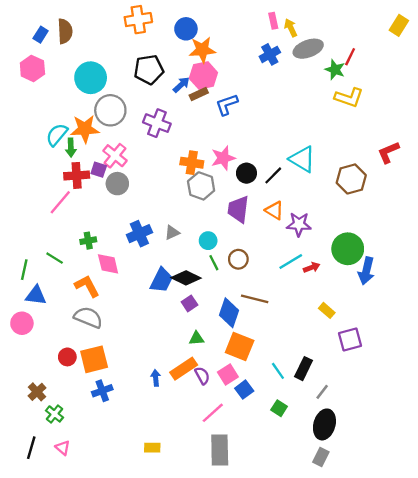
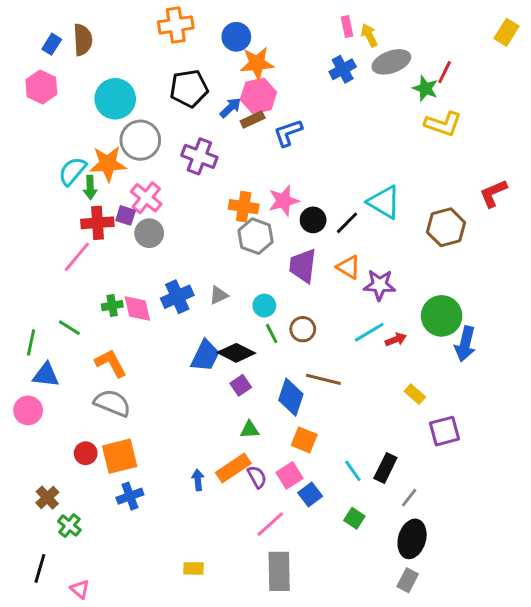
pink diamond: (108, 264) -> (137, 309), moved
orange square: (240, 346) -> (304, 440), size x0.7
pink triangle: (63, 448) -> (80, 589), moved

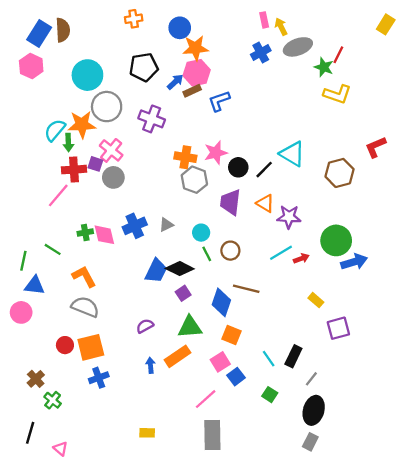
orange cross: (176, 25) -> (134, 19), size x0.7
blue rectangle: (52, 44) -> (39, 33), size x1.6
blue arrow: (465, 344) -> (354, 262), turned -120
green triangle: (250, 430) -> (190, 327), size x1.6
purple semicircle: (257, 477) -> (145, 326), moved, turned -90

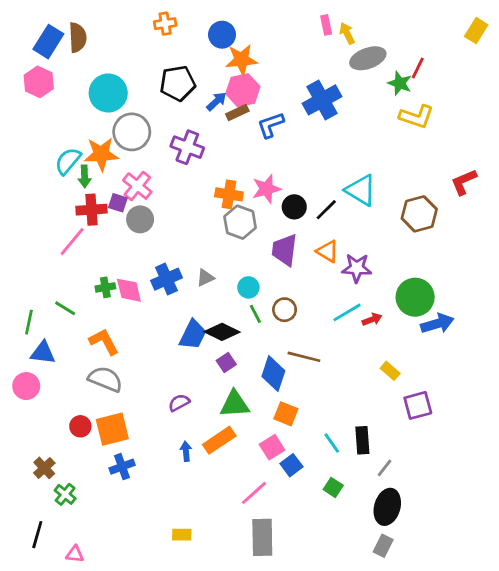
blue cross: (261, 53) -> (322, 100), moved, size x1.5
black rectangle: (293, 356) -> (362, 440), turned -30
pink triangle: (60, 449) -> (75, 554), turned -35

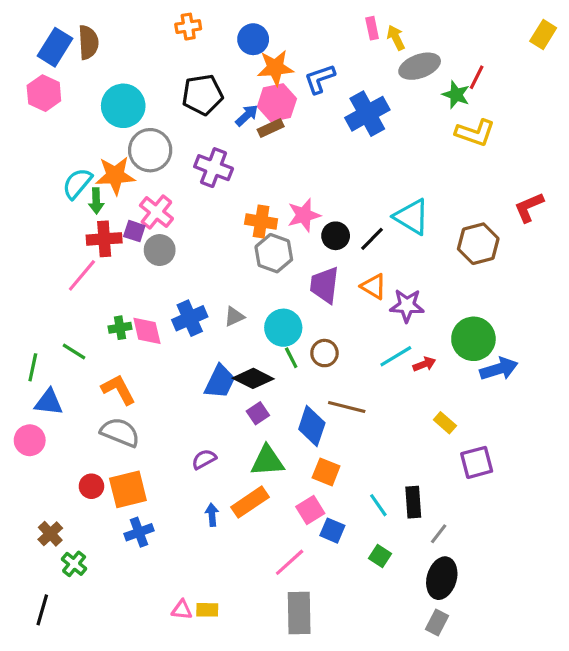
blue L-shape: (271, 125) -> (320, 79), moved
cyan circle: (248, 287) -> (283, 328), size x1.5
blue square: (291, 465) -> (332, 531), turned -30
pink triangle: (75, 554) -> (182, 610), moved

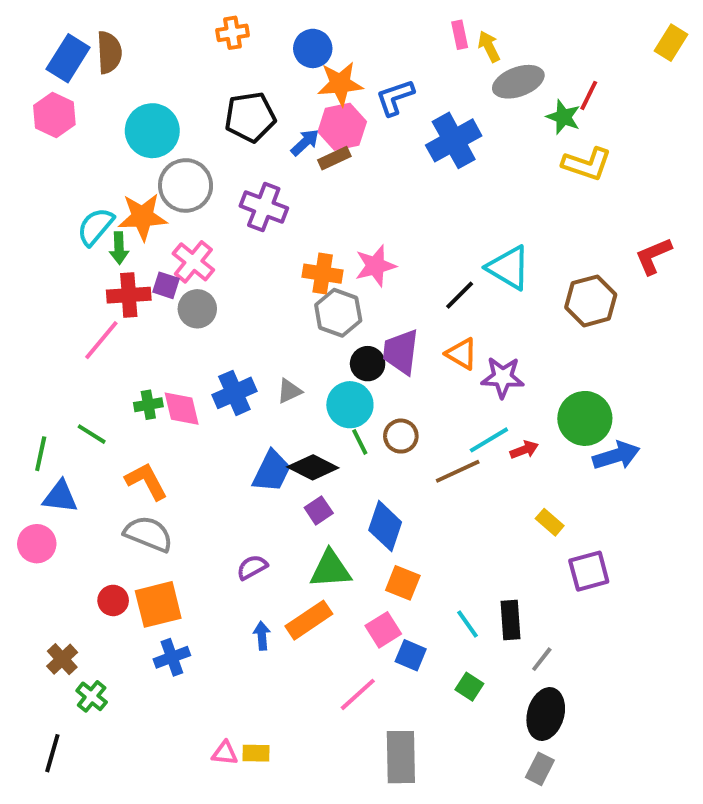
black circle: (336, 236) -> (368, 364), moved
brown line: (347, 407) -> (458, 471), moved, turned -39
gray rectangle: (299, 613) -> (401, 757), moved

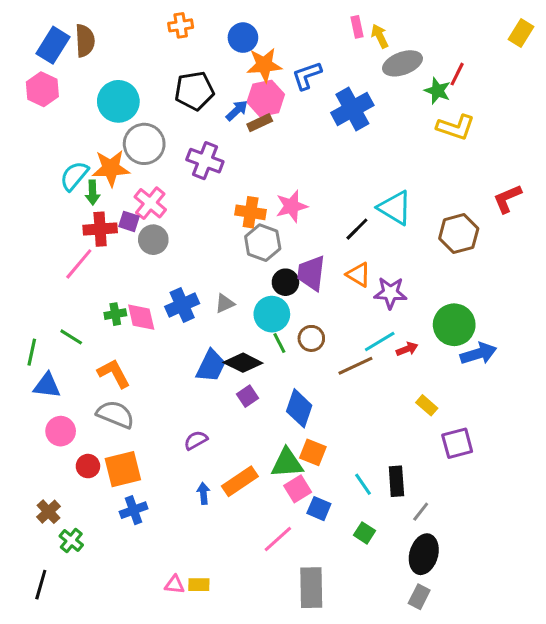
pink circle: (37, 544) -> (61, 431), moved
green triangle: (330, 569) -> (287, 463), moved

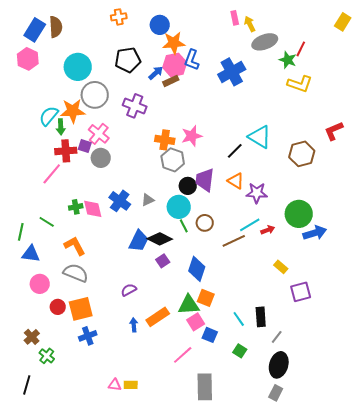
blue L-shape: (307, 76) -> (192, 60), moved, turned -50
blue cross: (182, 305) -> (120, 201), turned -30

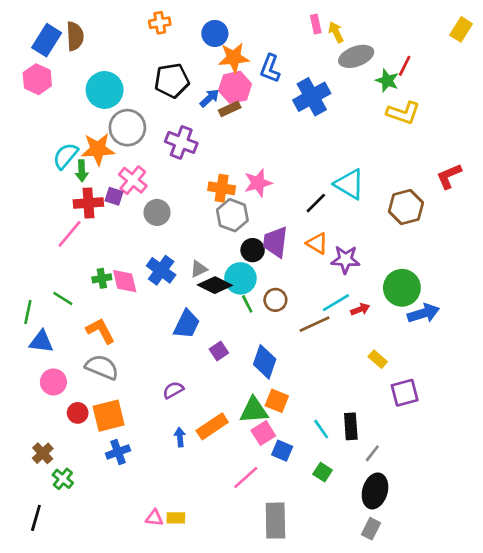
blue L-shape: (192, 60) -> (270, 68), moved
gray circle: (101, 158) -> (157, 212), moved
black diamond: (160, 239) -> (215, 285), moved

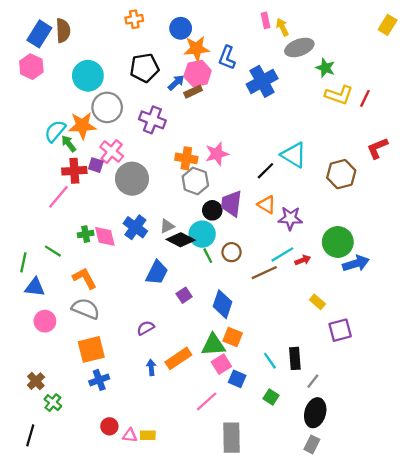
red line: (405, 66) -> (365, 98), moved
green arrow: (82, 171) -> (69, 144), turned 144
gray circle: (157, 212) -> (132, 179), size x1.5
red circle: (78, 413) -> (109, 426), moved

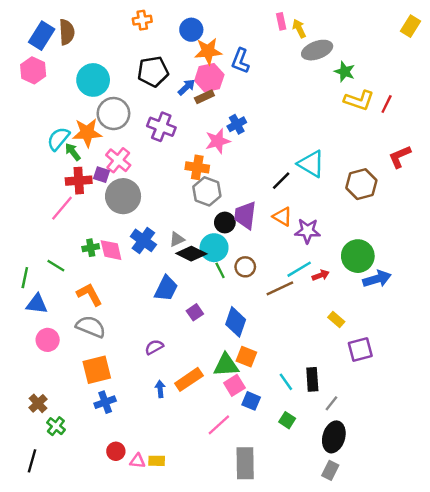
blue cross: (262, 81) -> (237, 124), moved, size x0.6
pink star: (217, 154) -> (218, 141), moved
gray circle: (132, 179) -> (123, 196), moved

